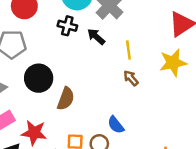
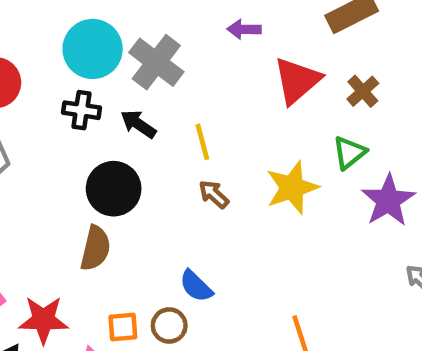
yellow star: (173, 63) -> (292, 188), moved
black circle: (39, 78) -> (114, 189), moved

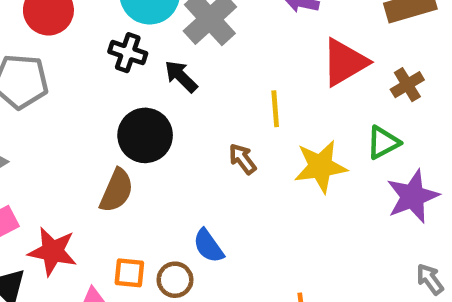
yellow line: (202, 142) -> (275, 109), moved

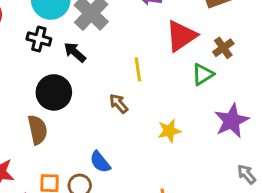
green triangle: (383, 143) -> (203, 74), moved
yellow star: (320, 166) -> (169, 131), moved, size x0.7
brown semicircle: (117, 191) -> (38, 130), turned -32

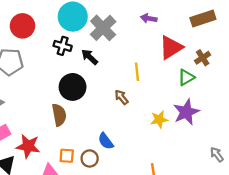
purple star: (232, 121) -> (186, 112), moved

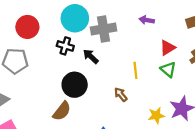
gray cross: (103, 28) -> (104, 29), turned 35
red triangle: (171, 48) -> (168, 48), size x0.7
green triangle: (186, 77) -> (168, 69), moved, turned -49
brown semicircle: (59, 115) -> (62, 111), turned 48

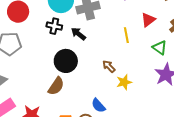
green triangle: (168, 69) -> (160, 48), moved
yellow line: (135, 70) -> (126, 35), moved
yellow star: (156, 115) -> (124, 82), moved

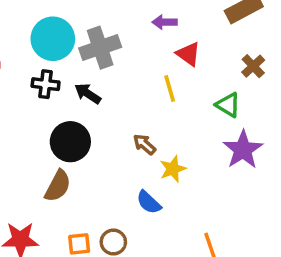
red triangle: (148, 20) -> (188, 54), moved, turned -42
blue semicircle: (98, 106) -> (149, 202), moved

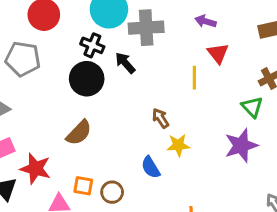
green triangle: (228, 105) -> (252, 107), moved
black circle: (70, 142) -> (87, 79), moved

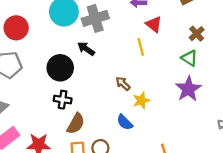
black cross: (92, 45) -> (63, 100), moved
brown semicircle: (79, 133) -> (76, 124), moved

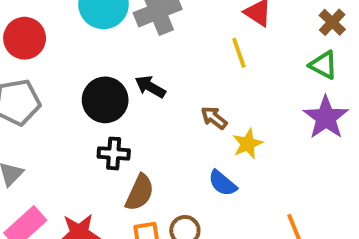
black arrow: (86, 49) -> (150, 87), moved

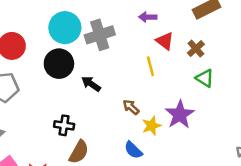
brown cross: (332, 22) -> (196, 49), moved
black circle: (105, 100) -> (59, 64), moved
purple star: (326, 118) -> (180, 115), moved

